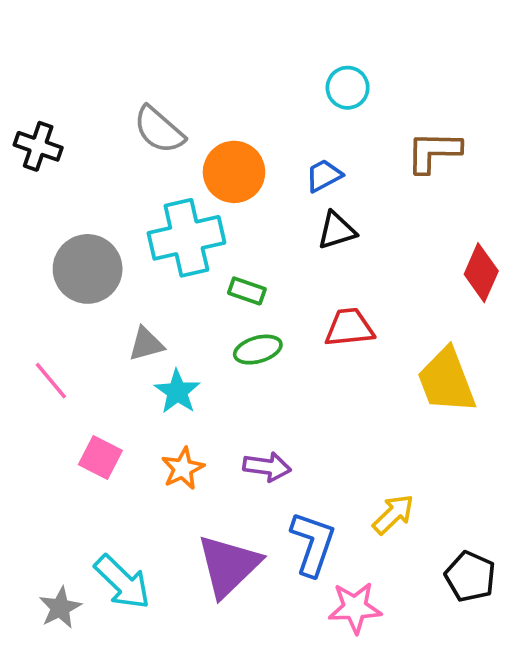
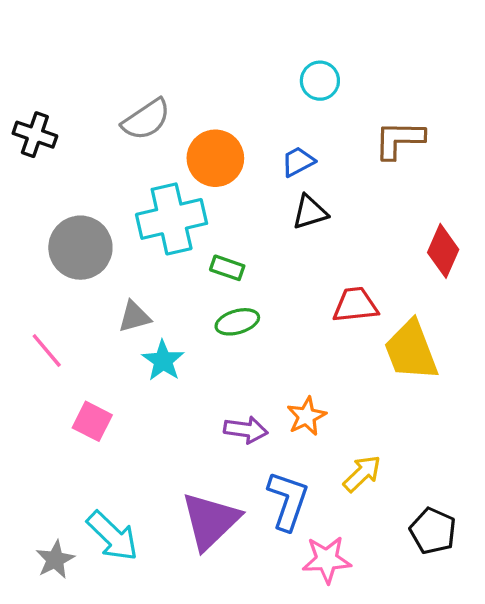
gray semicircle: (159, 130) -> (146, 119), turned -75
red trapezoid: (349, 328) -> (355, 305), moved
orange star: (183, 469) -> (306, 416), moved

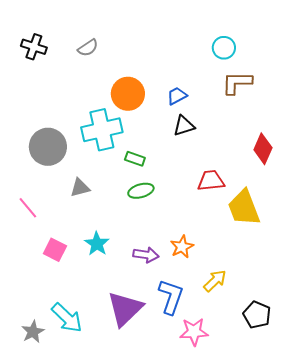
cyan circle: (320, 81) -> (224, 48), moved
gray semicircle: (146, 119) -> (88, 48), moved, size x0.7
black cross: (35, 135) -> (34, 47), moved
cyan star: (163, 361) -> (97, 244), moved

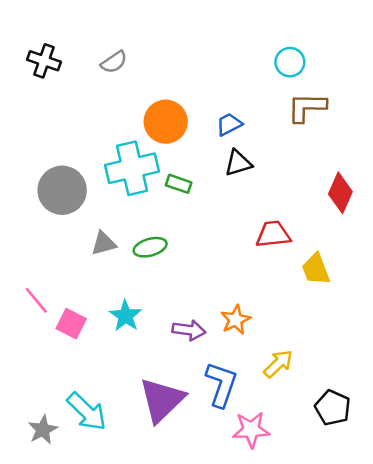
green rectangle: (135, 159) -> (179, 184), moved
green ellipse: (141, 191) -> (150, 247), moved
pink line: (28, 208) -> (36, 300), moved
yellow trapezoid: (244, 208) -> (316, 269), size x0.7

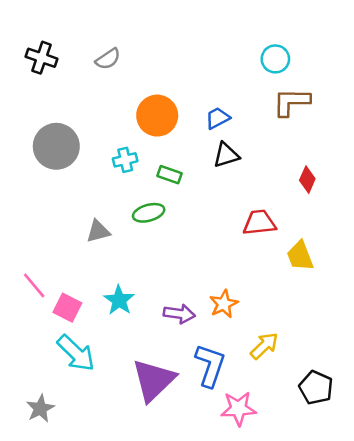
cyan cross: (132, 168) -> (125, 160), size x0.5
gray circle: (62, 190) -> (56, 146), moved
red diamond: (340, 193) -> (307, 180), moved, size x0.7
green ellipse: (150, 247) -> (149, 213), moved
cyan arrow: (87, 412) -> (76, 353), moved

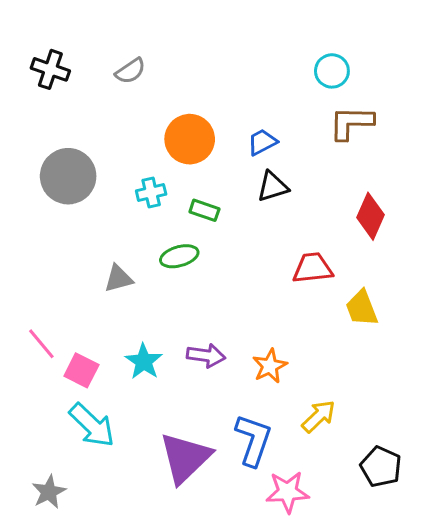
red diamond: (307, 180) -> (370, 216), size x1.4
purple arrow: (179, 314) -> (206, 356), moved

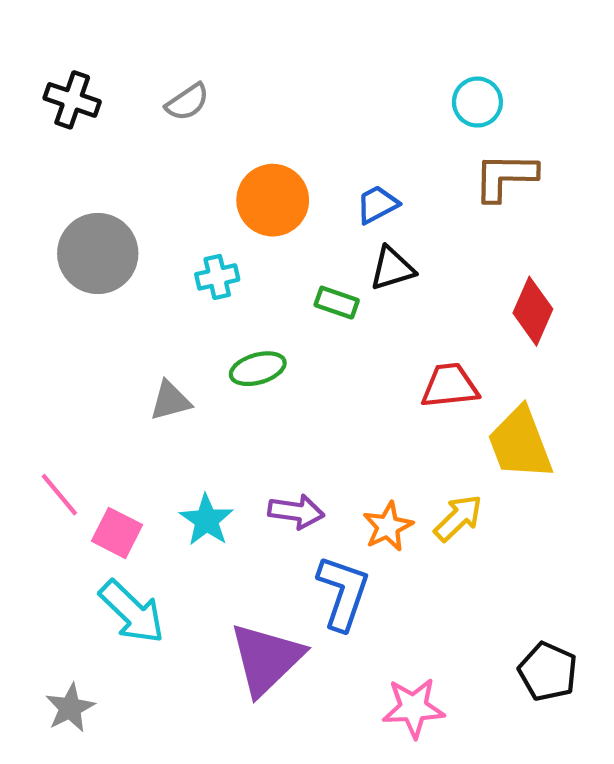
green rectangle: (204, 210) -> (337, 303), moved
yellow trapezoid: (362, 308) -> (520, 443), size x1.4
yellow arrow: (319, 416) -> (458, 518), moved
blue L-shape: (253, 440) -> (343, 593), moved

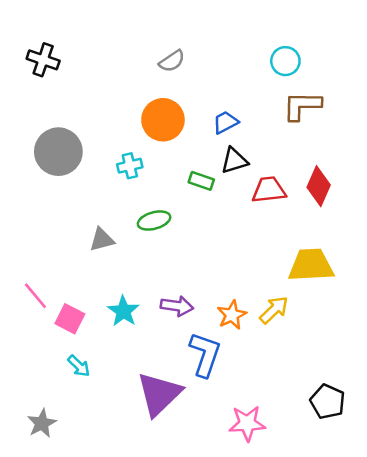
gray semicircle: (187, 102) -> (172, 61), moved
red trapezoid: (450, 386) -> (269, 190), moved
yellow trapezoid: (520, 443) -> (311, 265), turned 108
cyan arrow: (132, 612) -> (79, 366), size x0.6

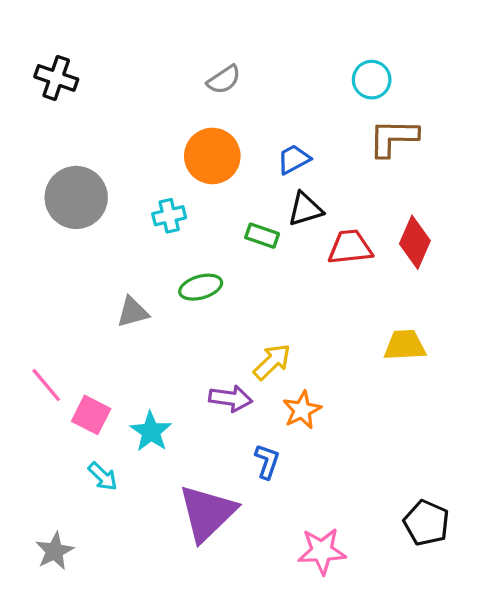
yellow trapezoid: (311, 265) -> (405, 345), size x0.7
yellow arrow: (274, 310) -> (272, 362), moved
cyan star: (123, 311) -> (151, 432), moved
blue L-shape: (205, 354) -> (267, 461), size x0.6

